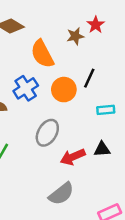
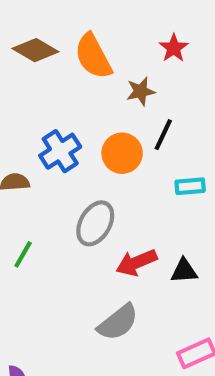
brown star: (75, 36) -> (141, 91), moved
orange semicircle: (42, 54) -> (93, 56), moved
black triangle: (102, 149) -> (184, 271), moved

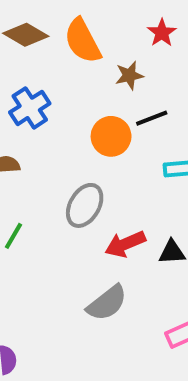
black line: (163, 135) -> (152, 118), turned 44
blue cross: (60, 151) -> (30, 108), moved

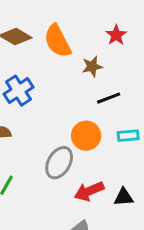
orange circle: (111, 136) -> (86, 136), moved

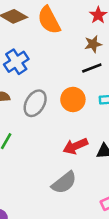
brown star: (92, 67) -> (93, 44), moved
gray ellipse: (59, 163) -> (35, 103), moved

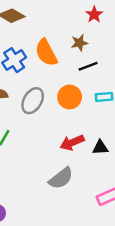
orange semicircle: (49, 20) -> (46, 53), moved
brown star: (93, 44) -> (79, 43), moved

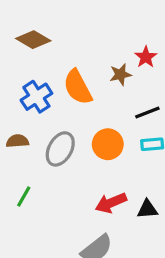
red star: (94, 14) -> (146, 57), moved
black line: (88, 66) -> (147, 113), moved

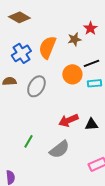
orange semicircle: (78, 87) -> (47, 47), turned 50
orange circle: (108, 144) -> (72, 74), moved
green line: (24, 197) -> (28, 141), moved

